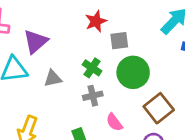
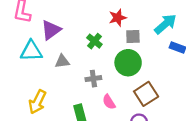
red star: (96, 21) -> (118, 18), moved
gray square: (119, 41) -> (133, 36), moved
green cross: (92, 68) -> (94, 41), moved

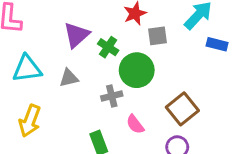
purple triangle: (51, 30) -> (76, 35), moved
green circle: (128, 63) -> (137, 70), moved
yellow arrow: (37, 102) -> (30, 121), moved

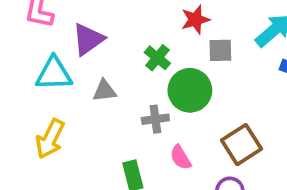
purple triangle: (76, 35) -> (88, 39), moved

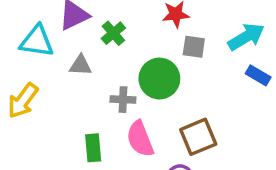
green cross: (157, 58) -> (113, 33), moved
pink semicircle: (181, 157) -> (140, 139), size x1.5

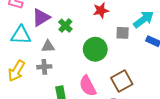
gray square: (194, 47) -> (123, 33), moved
gray cross: (123, 100) -> (44, 67), moved

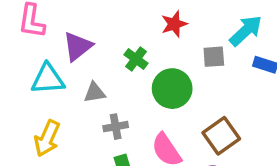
green cross: (65, 26) -> (136, 59), moved
gray cross: (44, 67) -> (116, 127), moved

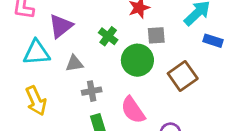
gray square: (214, 57) -> (156, 35), moved
brown square: (221, 136) -> (183, 76), moved
yellow arrow: (47, 138) -> (36, 101), turned -48

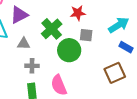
green cross: (108, 36) -> (52, 29), size x1.5
brown square: (183, 76) -> (115, 73), moved

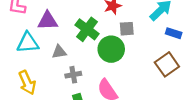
purple triangle: (19, 15) -> (48, 21), turned 36

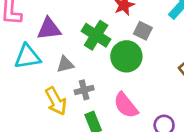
gray square: (127, 29) -> (143, 31), turned 35
yellow arrow: (27, 83) -> (56, 101), moved

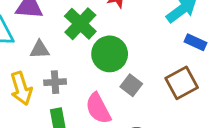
gray square: (143, 31) -> (131, 85), moved

